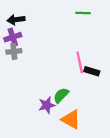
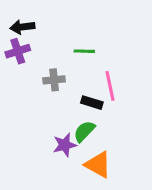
green line: (83, 13) -> (84, 51), moved
gray cross: (14, 51) -> (54, 80), moved
black rectangle: (92, 71) -> (92, 103), moved

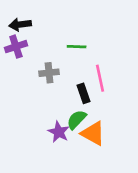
black rectangle: (92, 103) -> (83, 93), turned 54
purple star: (65, 145) -> (59, 132), turned -30
orange triangle: (98, 165) -> (93, 133), moved

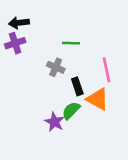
gray cross: (49, 73) -> (56, 67), moved, turned 30
pink line: (100, 78) -> (107, 70), moved
orange triangle: (93, 133) -> (98, 99), moved

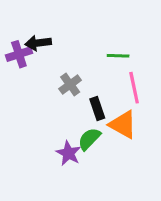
black arrow: (19, 23) -> (38, 43), moved
green line: (71, 43) -> (118, 56), moved
gray cross: (56, 67) -> (70, 85), turned 30

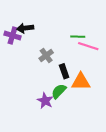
purple cross: (19, 54) -> (13, 36), turned 35
pink line: (134, 88) -> (88, 46), moved, turned -60
orange triangle: (123, 124) -> (81, 82), turned -30

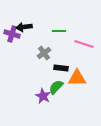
green line: (78, 37) -> (59, 31), moved
black rectangle: (64, 71) -> (61, 68), turned -64

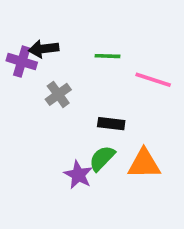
gray cross: (44, 53) -> (58, 94), moved
orange triangle: (77, 78) -> (144, 164), moved

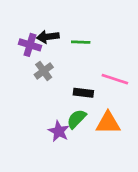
black arrow: (44, 49) -> (48, 37), moved
purple cross: (22, 62) -> (30, 45), moved
pink line: (153, 80) -> (115, 79), moved

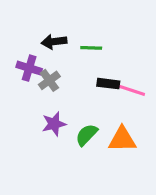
purple cross: (30, 45) -> (29, 68), moved
black rectangle: (83, 93) -> (108, 84), moved
purple star: (59, 131) -> (54, 124), moved, turned 30

